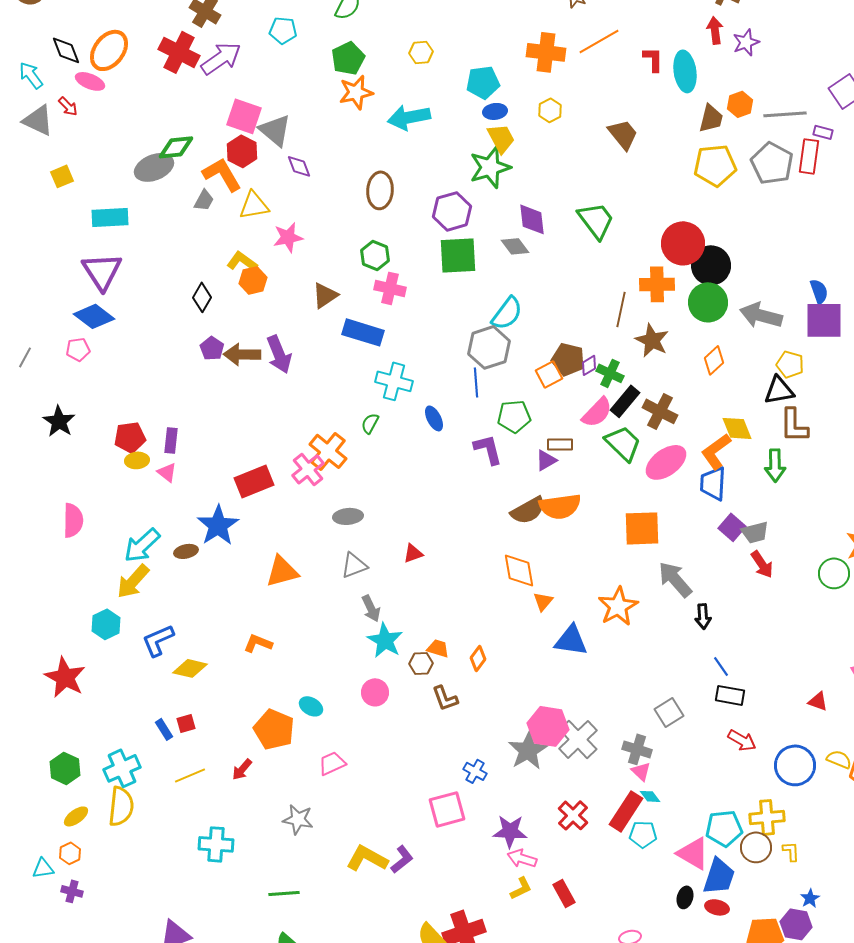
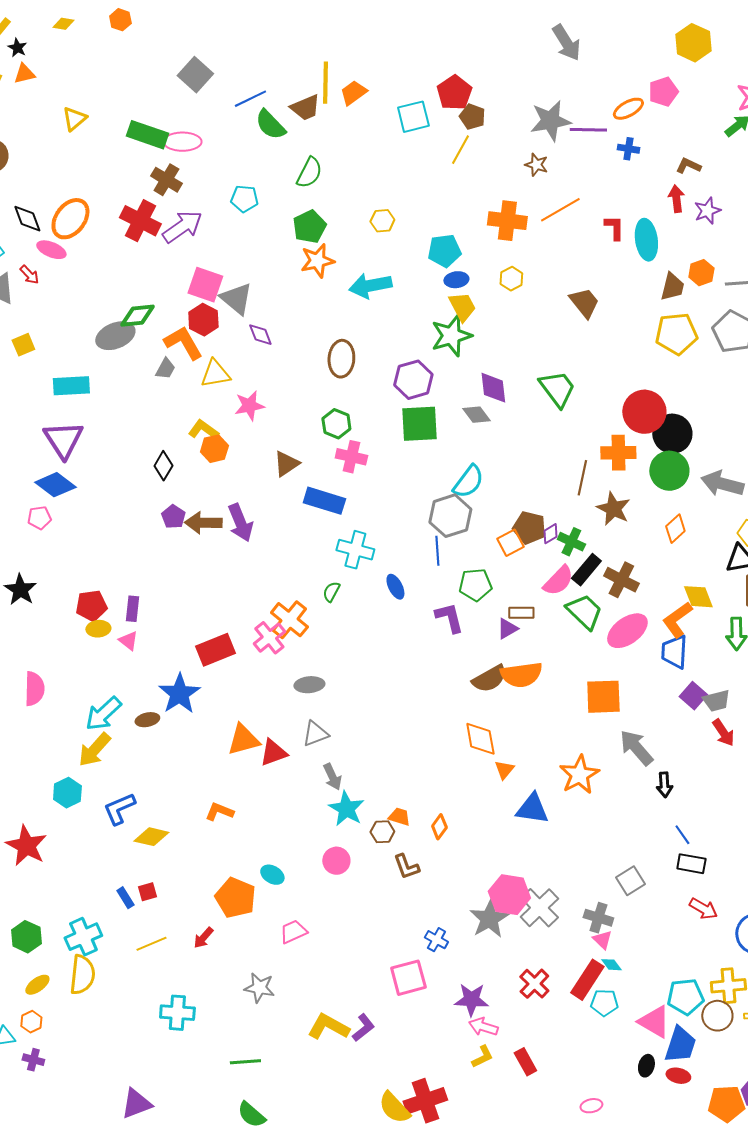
red triangle: (413, 553) -> (273, 753), moved, size x1.4

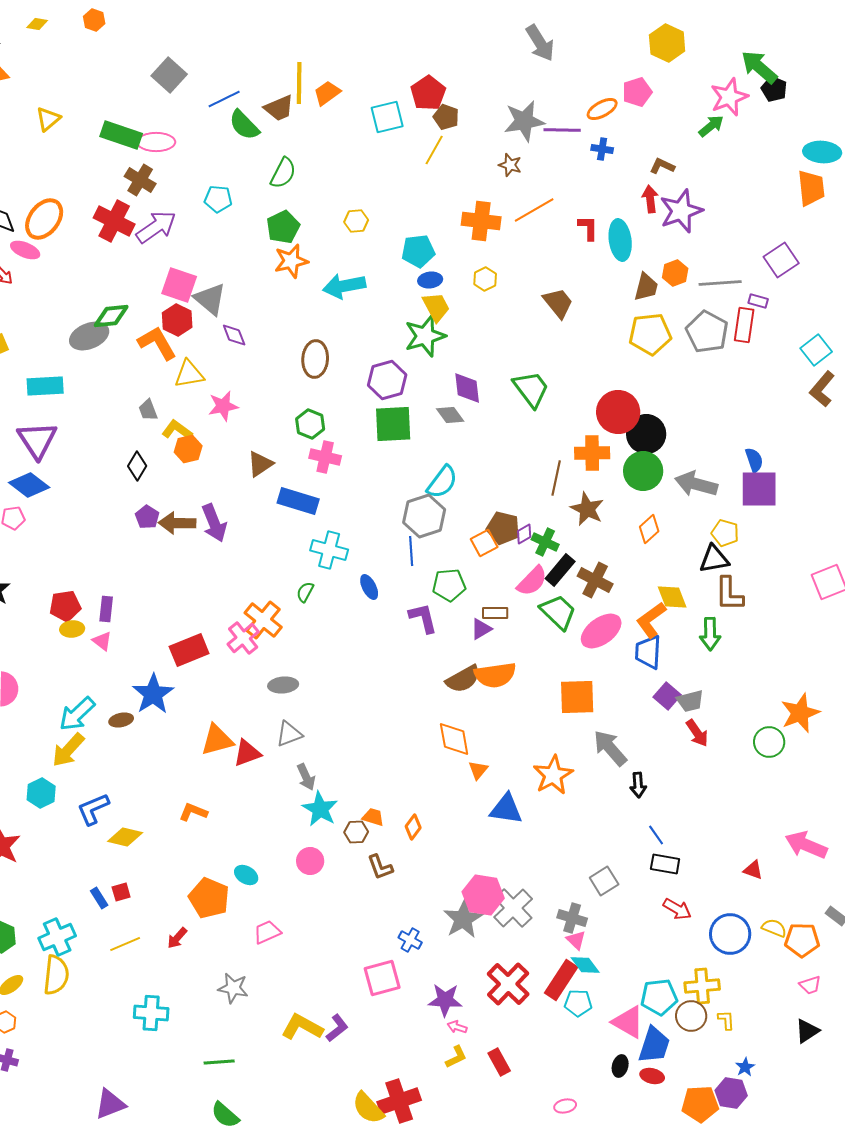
purple star: (707, 211) -> (681, 211), size x1.6
gray trapezoid: (165, 369) -> (148, 410), moved, turned 130
cyan diamond: (611, 965) -> (585, 965), size x1.4
red cross: (534, 984) -> (508, 984), size x1.4
pink arrow: (483, 1027) -> (457, 1027), size x0.7

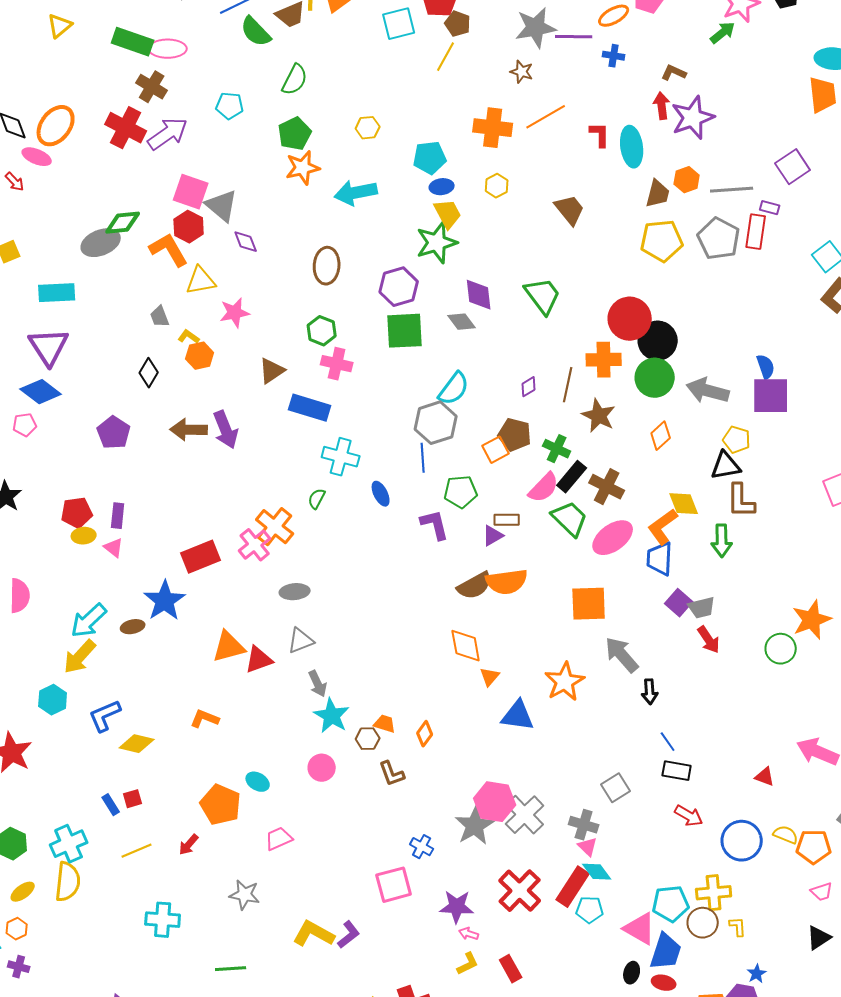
yellow L-shape: (177, 430) -> (189, 337), size x0.7
purple pentagon: (147, 517) -> (114, 433), moved, size x1.4
purple diamond: (524, 534) -> (529, 387), moved

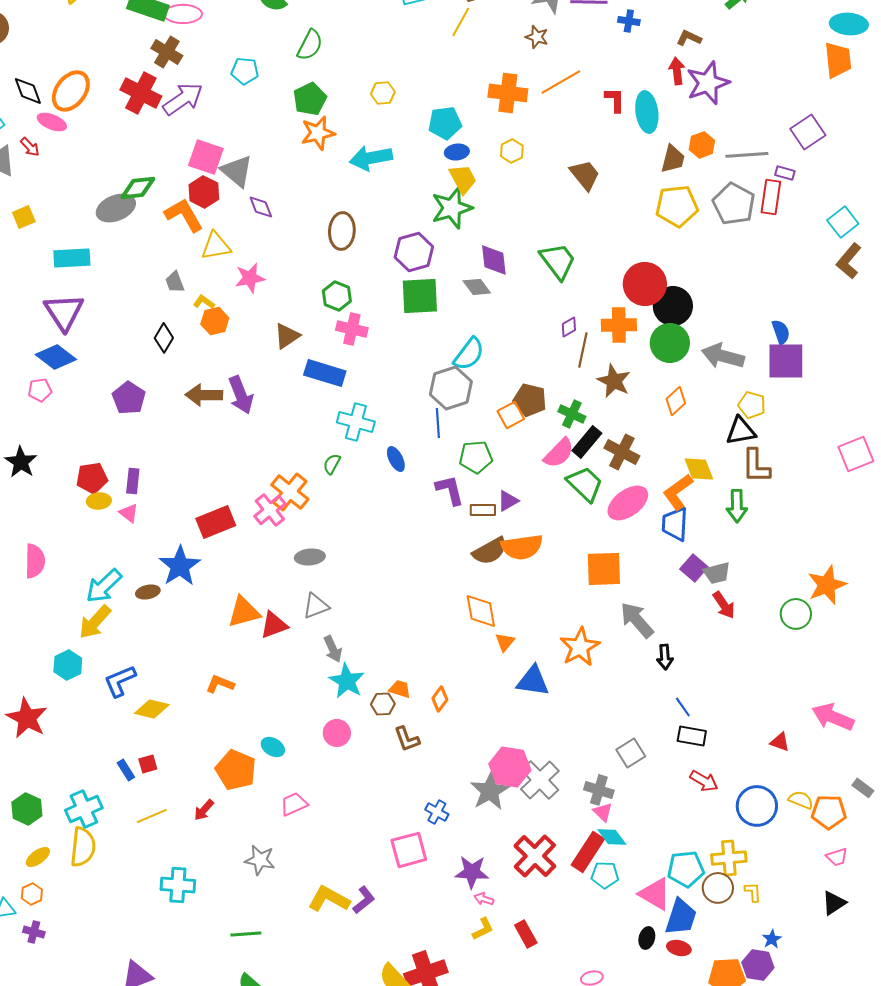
purple diamond: (529, 387) -> (569, 327), moved
brown rectangle: (507, 520) -> (483, 510), moved

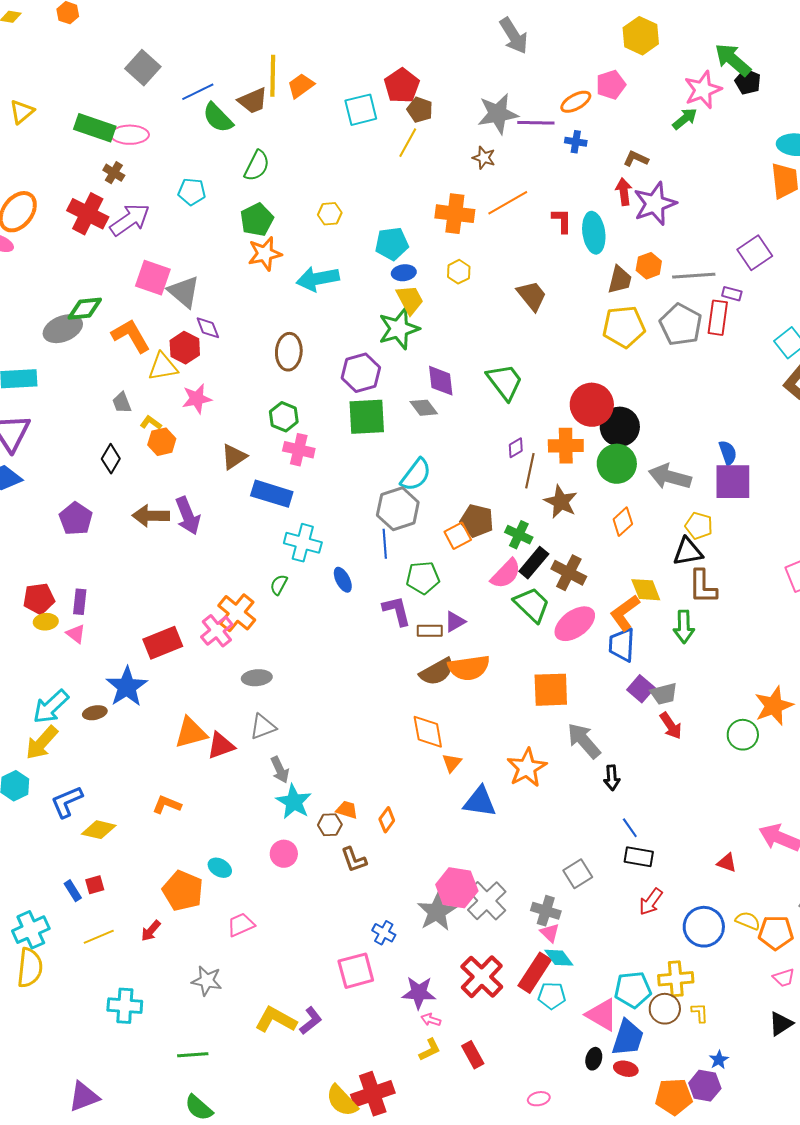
brown cross: (167, 52) -> (114, 173), size x0.7
red hexagon: (204, 192) -> (185, 348), moved
red arrow: (704, 781) -> (651, 902), turned 96

